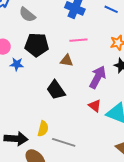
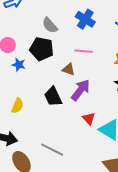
gray semicircle: (27, 15) -> (50, 25), moved
purple arrow: (98, 77) -> (80, 90), moved
yellow semicircle: (43, 129) -> (17, 106), moved

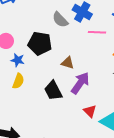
gray semicircle: (50, 25) -> (60, 20), moved
pink line: (84, 51) -> (97, 32), moved
yellow semicircle: (17, 106) -> (18, 81), moved

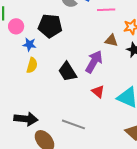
brown triangle: (68, 63) -> (111, 40), moved
red triangle: (90, 111) -> (98, 92), moved

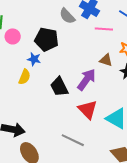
blue star: (29, 44) -> (34, 59), moved
red triangle: (98, 92) -> (88, 110), size x1.5
gray line: (73, 124) -> (73, 140), moved

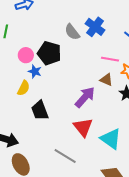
pink line: (104, 29) -> (110, 59), moved
pink circle: (13, 36) -> (26, 55), moved
black trapezoid: (59, 87) -> (40, 110), moved

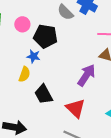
pink circle: (26, 55) -> (22, 24), moved
red triangle: (83, 127) -> (76, 108), moved

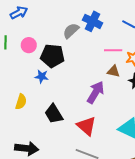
gray semicircle: (65, 12) -> (71, 31), turned 96
yellow semicircle: (24, 74) -> (21, 102), moved

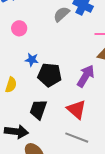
black pentagon: (52, 56) -> (50, 75), moved
black trapezoid: (54, 114) -> (38, 109), moved, turned 50

